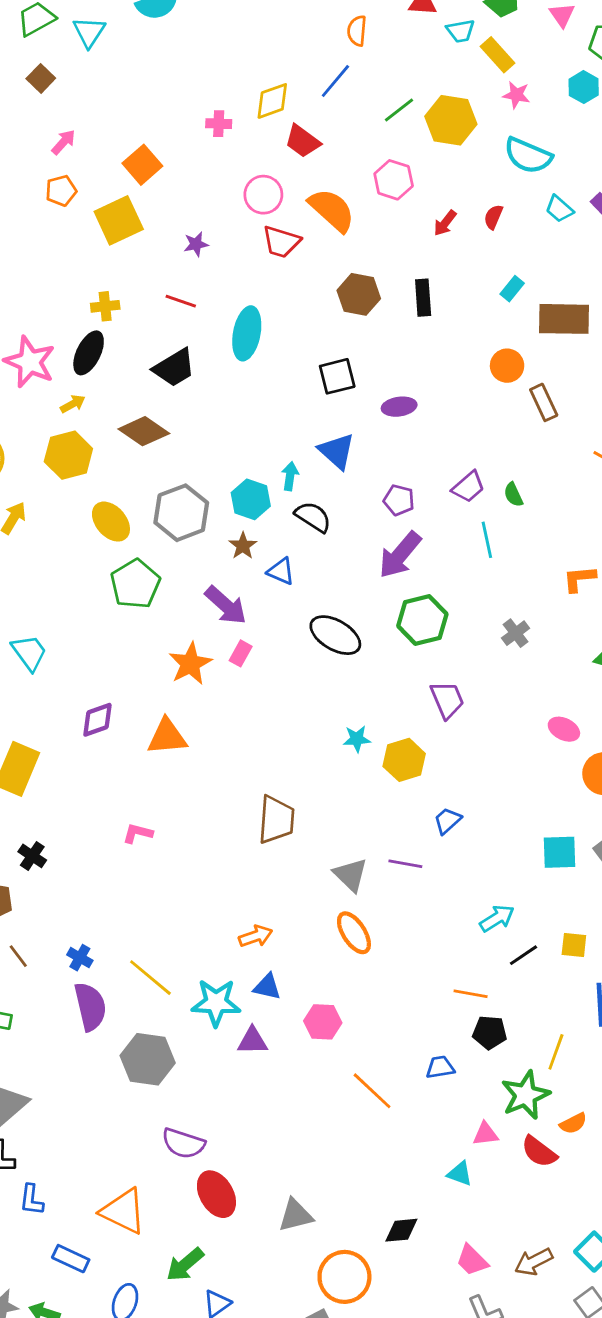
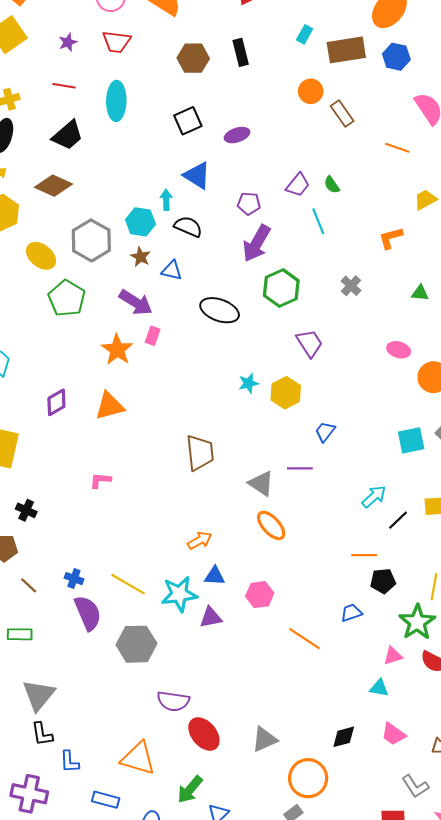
red trapezoid: (281, 242) -> (116, 42), moved
pink trapezoid: (472, 1260) -> (393, 734), moved

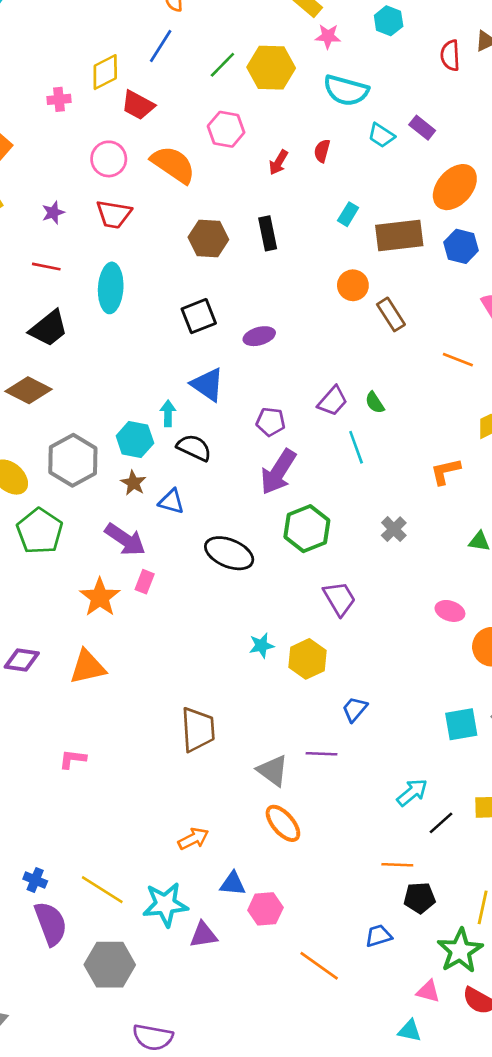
purple diamond: (56, 402) -> (22, 660), turned 36
blue triangle: (215, 576) -> (233, 884), moved
pink triangle: (393, 656) -> (428, 991), turned 30

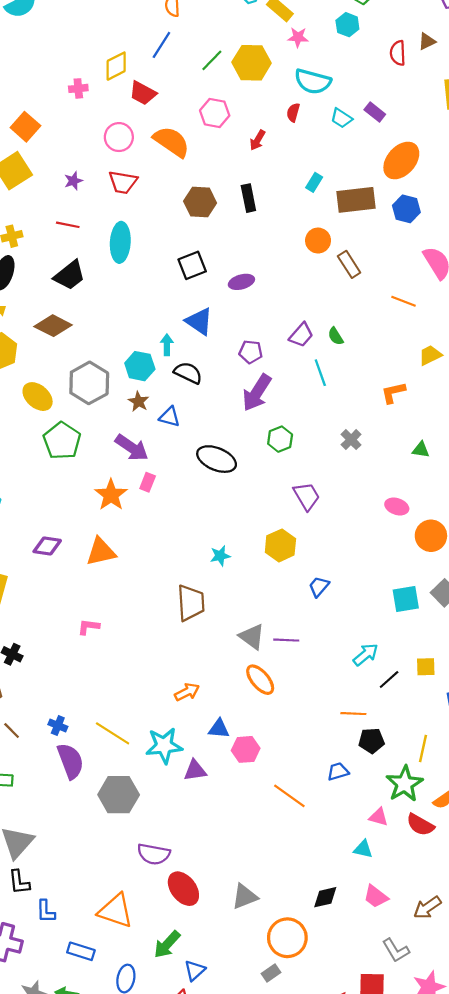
red semicircle: (322, 151) -> (293, 112), moved
green hexagon: (307, 529) -> (280, 439), size x0.7
cyan star: (262, 646) -> (220, 556), moved
purple line: (322, 754) -> (286, 640), moved

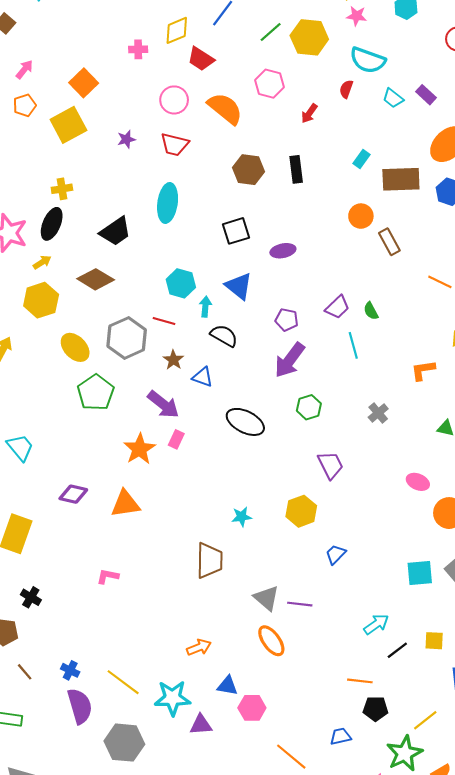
red line: (68, 225) -> (164, 321), moved
cyan hexagon: (140, 366) -> (181, 283), moved
yellow line: (423, 748) -> (425, 720), turned 35

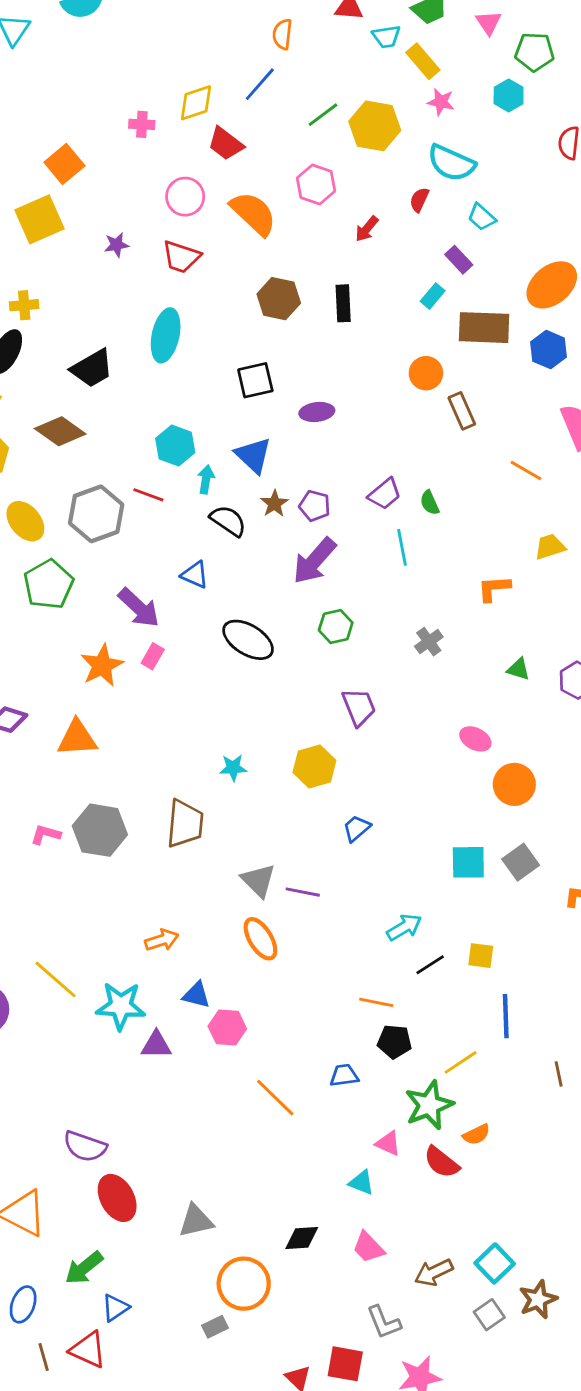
purple rectangle: (426, 95) -> (459, 260), moved
brown star: (173, 360) -> (274, 504), moved
gray hexagon: (124, 743) -> (100, 830), moved

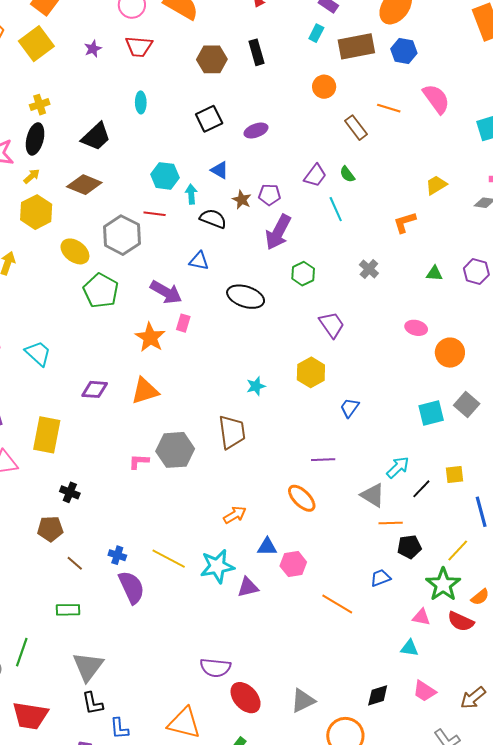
cyan ellipse: (166, 335) -> (141, 102), size x0.6
brown rectangle: (462, 411) -> (356, 128), moved
blue triangle: (253, 455) -> (220, 170), size x0.7
orange line: (526, 471) -> (389, 108), moved
gray triangle: (258, 880) -> (373, 495), moved

